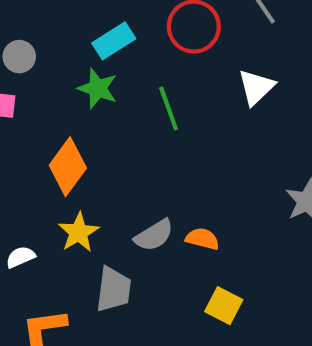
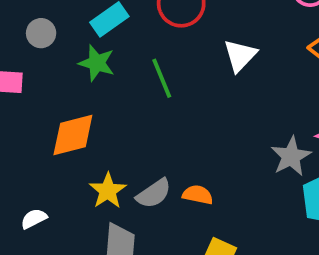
gray circle: (19, 57) -> (41, 33), moved
orange diamond: (68, 167) -> (73, 135), turned 42
yellow star: (79, 232) -> (108, 191), moved

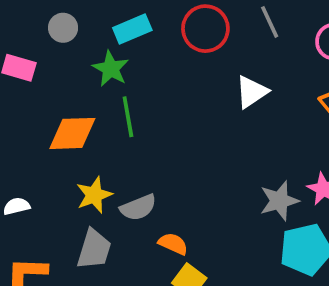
green line: (162, 78) -> (128, 117), moved
orange semicircle: (198, 195) -> (173, 244), moved

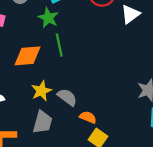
white triangle: (252, 92) -> (130, 14), moved
gray semicircle: (138, 207) -> (67, 97), turned -120

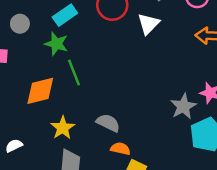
gray semicircle: (67, 97) -> (108, 123), moved

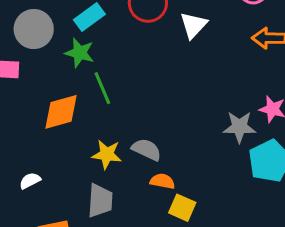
gray circle: (20, 24) -> (34, 29), size x1.6
gray star: (183, 106) -> (239, 127), turned 30
yellow star: (63, 128) -> (107, 154), moved, turned -30

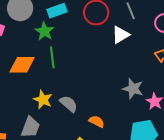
gray star: (239, 127) -> (133, 89), moved
orange semicircle: (162, 181) -> (97, 121), moved

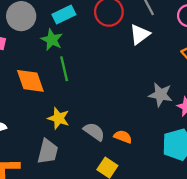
orange diamond: (22, 65) -> (30, 81), turned 76
gray semicircle: (69, 104) -> (94, 132), moved

